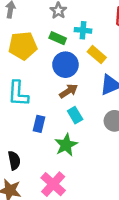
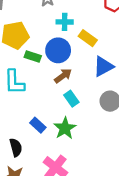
cyan cross: (83, 30) -> (65, 22), moved
green rectangle: (58, 38) -> (33, 56), moved
blue rectangle: (39, 124) -> (38, 125), moved, turned -56

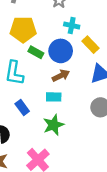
cyan rectangle: (71, 99) -> (54, 97), moved, turned -64
blue rectangle: (38, 125) -> (22, 108), moved

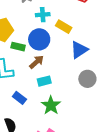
brown arrow: (61, 76) -> (36, 62), moved

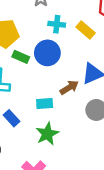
yellow rectangle: (64, 27) -> (86, 30), moved
brown arrow: (36, 62) -> (69, 87), moved

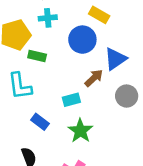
cyan cross: (57, 24) -> (48, 18), moved
blue circle: (47, 53) -> (82, 40), moved

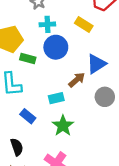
cyan cross: (48, 18) -> (47, 24), moved
blue circle: (82, 40) -> (56, 47), moved

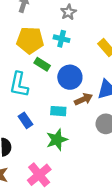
cyan cross: (47, 24) -> (62, 39), moved
blue circle: (56, 47) -> (70, 77), moved

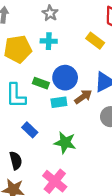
green rectangle: (42, 64) -> (41, 83), moved
cyan rectangle: (58, 111) -> (59, 102), moved
green star: (57, 140) -> (65, 143), turned -30

